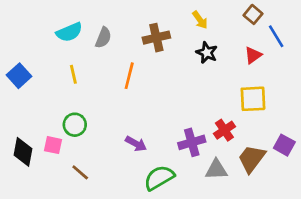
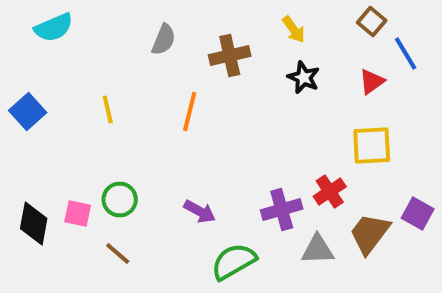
cyan semicircle: (69, 32) -> (54, 28), moved
gray semicircle: (103, 38) -> (164, 40), moved
green circle: (75, 125) -> (120, 200), moved

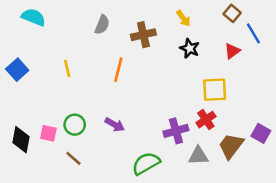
cyan semicircle: (54, 28) -> (33, 17), turned -135
yellow square: (372, 146) -> (215, 90), moved
purple arrow: (200, 212) -> (115, 125), moved

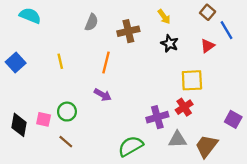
purple arrow: (115, 125) -> (103, 95), moved
brown trapezoid: (231, 146) -> (206, 146), moved

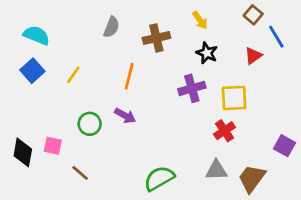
cyan semicircle: (30, 16) -> (36, 35), moved
yellow line: (60, 61) -> (73, 75), turned 48
blue square: (16, 62) -> (32, 71), moved
green circle: (67, 112) -> (90, 124), moved
purple cross: (157, 117) -> (192, 88), moved

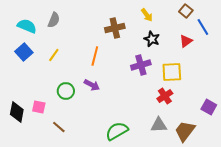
gray semicircle: (111, 27) -> (54, 20), moved

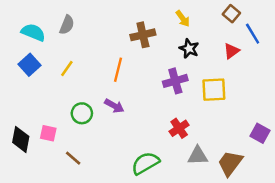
red cross: (165, 96) -> (179, 128), moved

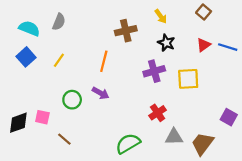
blue line: (253, 34) -> (228, 47), moved, turned -42
black diamond: (21, 139) -> (18, 123), turned 60

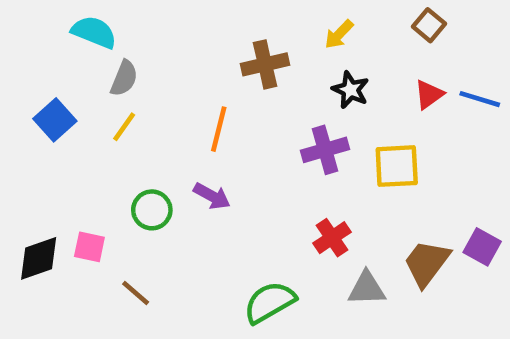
yellow arrow: (161, 16) -> (339, 34), turned 80
gray semicircle: (59, 22) -> (124, 78), moved
cyan semicircle: (29, 28) -> (94, 32), moved
brown trapezoid: (202, 144) -> (427, 263), moved

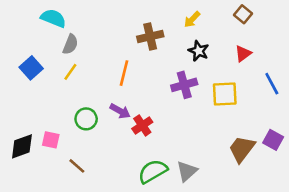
blue line: (480, 99) -> (272, 84), moved, turned 45
red cross: (332, 238) -> (142, 125), moved
gray triangle: (367, 288) -> (187, 171), moved, turned -40

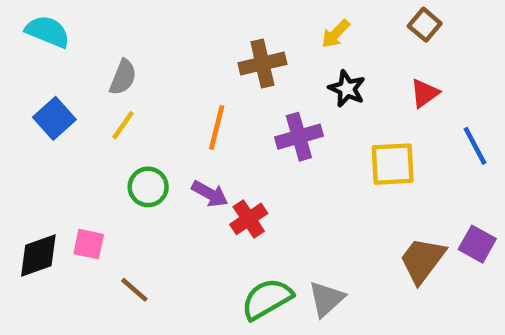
cyan semicircle: (53, 18) -> (48, 32), moved
purple cross: (184, 85) -> (299, 137), moved
green circle: (86, 119) -> (148, 187), moved

